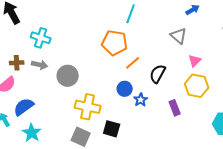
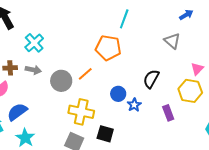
cyan cross: (41, 38) -> (34, 43), turned 30
pink triangle: (195, 61) -> (197, 69), moved
orange line: (133, 63) -> (85, 74), moved

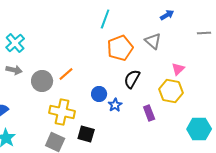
orange pentagon: (108, 48) -> (120, 48), moved, turned -30

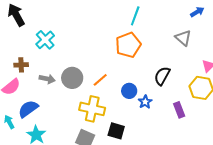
orange pentagon: (120, 48) -> (128, 45), moved
gray arrow: (14, 70) -> (47, 79), moved
orange line: (66, 74) -> (100, 80), moved

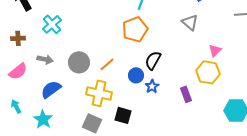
brown cross: (21, 65) -> (18, 38), moved
black semicircle: (162, 76) -> (153, 60), moved
gray arrow: (47, 79) -> (45, 59), moved
blue semicircle: (28, 109) -> (51, 89), moved

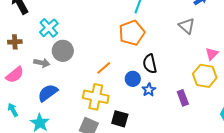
black semicircle: (153, 60) -> (150, 64), turned -42
gray circle: (79, 62) -> (63, 51), moved

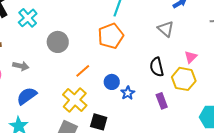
cyan cross: (49, 28) -> (28, 18), moved
gray circle: (63, 51) -> (58, 42), moved
black semicircle: (150, 64) -> (157, 67), moved
yellow cross: (96, 97) -> (75, 100), turned 30

